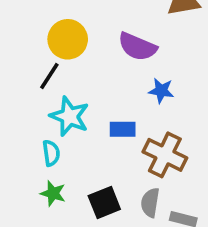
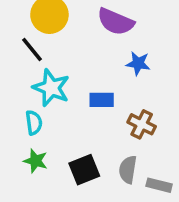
black line: (49, 76) -> (32, 50), turned -72
brown cross: (165, 155) -> (142, 124), size x0.7

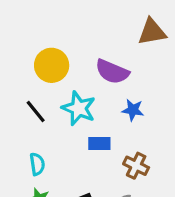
black line: (32, 50) -> (36, 112), moved
cyan star: (51, 88) -> (79, 108), moved

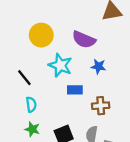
black line: (36, 112) -> (24, 78), moved
brown cross: (136, 166) -> (101, 106), turned -30

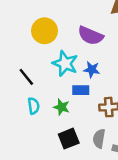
blue star: (98, 66) -> (92, 70), moved
green star: (32, 129) -> (61, 107), moved

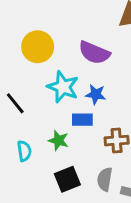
cyan semicircle: (34, 106) -> (24, 151), moved

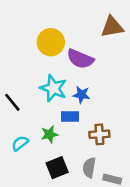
yellow circle: (38, 47) -> (51, 42), moved
green star: (58, 141) -> (50, 134), turned -30
cyan semicircle: (24, 151) -> (20, 143), turned -120

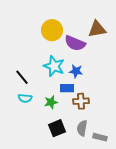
brown triangle: (112, 27) -> (97, 29), moved
brown cross: (99, 134) -> (81, 101), moved
cyan semicircle: (20, 143) -> (25, 98), moved, turned -136

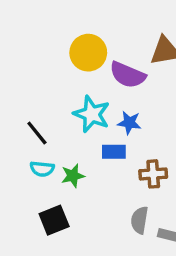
brown cross: (81, 101) -> (153, 174), moved
green star: (51, 102) -> (73, 176), moved
black square: (57, 128) -> (54, 220), moved

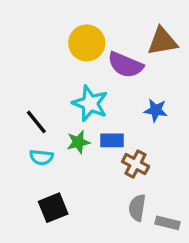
blue star: (129, 123) -> (156, 110), moved
brown cross: (153, 174) -> (136, 164), moved, turned 32
green star: (73, 176) -> (78, 142), moved

